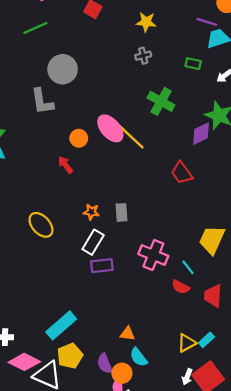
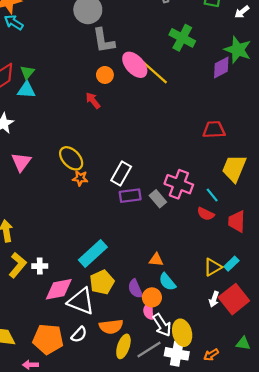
gray L-shape: (42, 101) -> (104, 41), moved
red trapezoid: (182, 173) -> (214, 130), moved, turned 125
orange star: (91, 212) -> (80, 178), moved
gray rectangle: (122, 212) -> (158, 199), moved, turned -35
pink diamond: (24, 362) -> (59, 289), turned -36

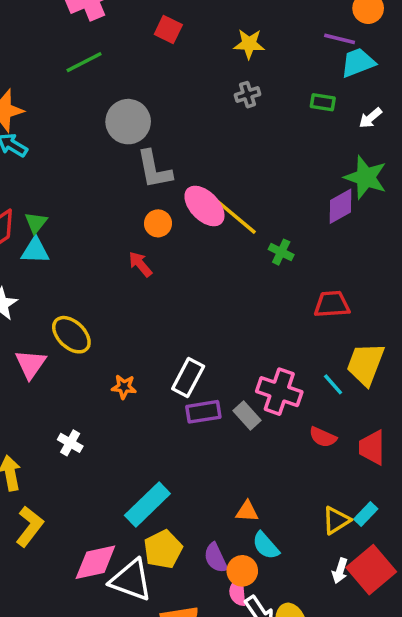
green cross: (182, 38) -> (281, 252), moved, size x0.6
yellow ellipse: (71, 158) -> (71, 335), moved
cyan line: (212, 195) -> (333, 384), moved
white cross: (40, 266) -> (70, 443), moved, turned 32

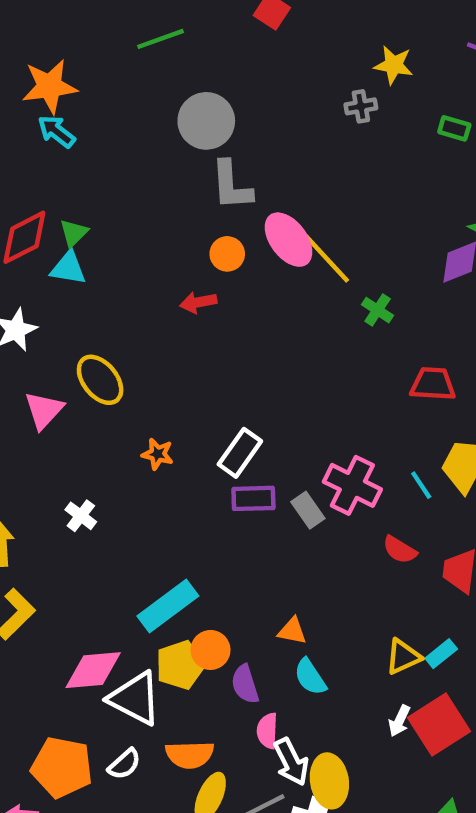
yellow star: (249, 44) -> (394, 65), moved
red arrow: (140, 264) -> (198, 302), turned -68
orange circle: (242, 571) -> (210, 650), moved

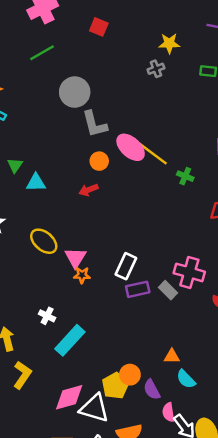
cyan triangle: (68, 268) -> (36, 183), moved
pink triangle: (44, 410) -> (76, 258), moved
cyan rectangle: (168, 606) -> (70, 340), moved

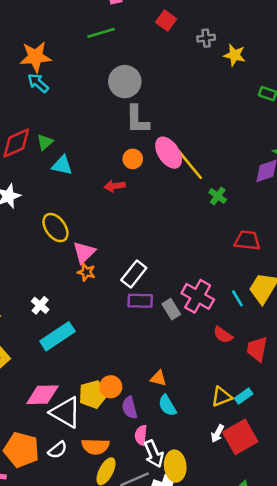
gray cross: (156, 69) -> (206, 38), moved

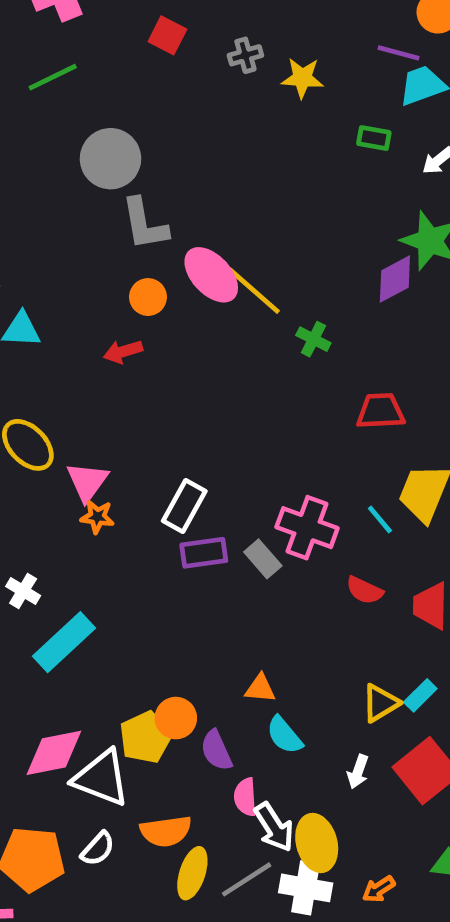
white arrow: (217, 434) -> (358, 772), moved

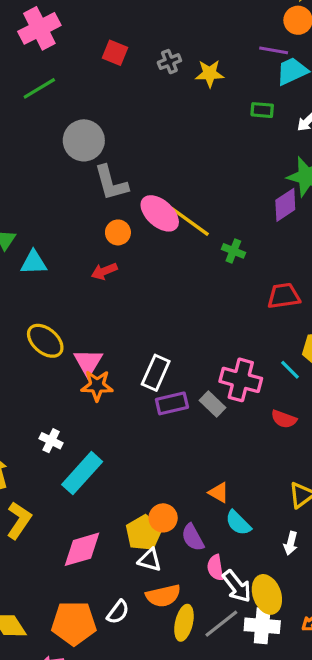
orange star: (97, 517) -> (97, 386), size x1.4
orange triangle: (260, 688) -> (219, 493), turned 30
white triangle: (101, 778) -> (150, 560), moved, size x0.6

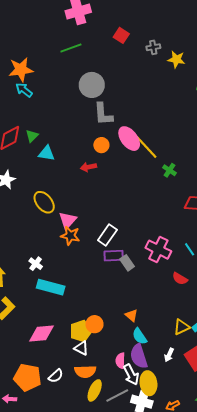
gray rectangle: (213, 404) -> (127, 263), moved
cyan rectangle: (82, 473) -> (51, 287), turned 52
purple semicircle: (193, 537) -> (139, 356), moved, size x1.4

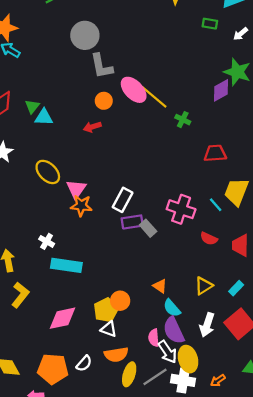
green triangle: (32, 136) -> (32, 106), moved
yellow triangle: (182, 327) -> (204, 286), moved
white arrow: (169, 355) -> (207, 325), size x1.5

